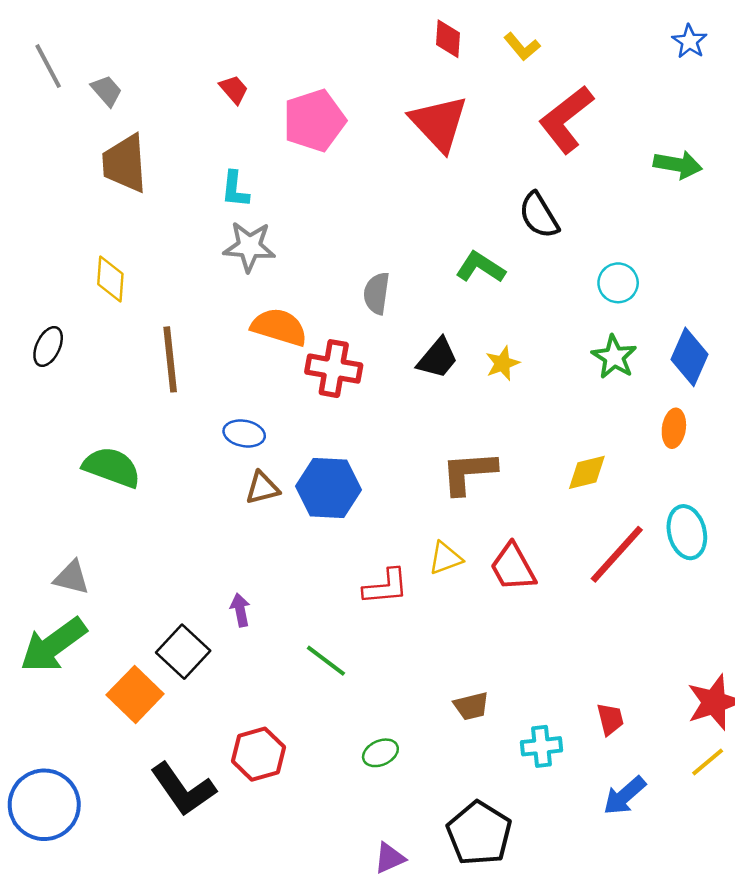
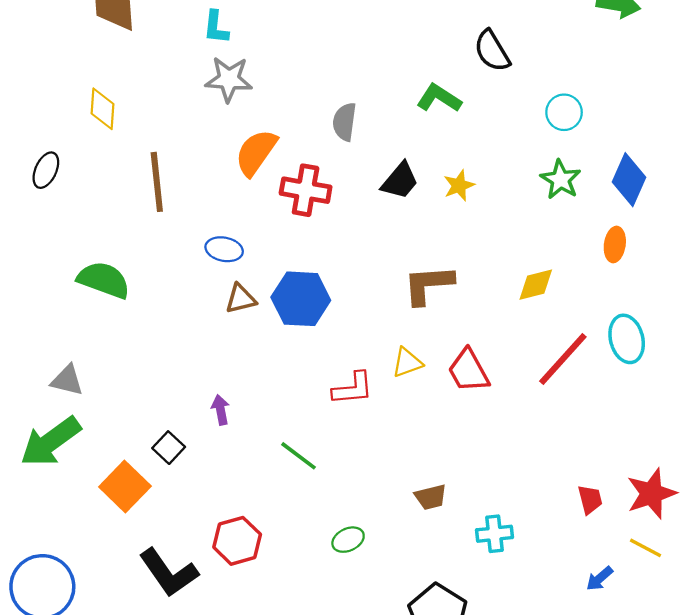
orange semicircle: (279, 327) -> (256, 152), turned -72
black square: (183, 652) -> (169, 448), size x0.7
red trapezoid: (610, 719) -> (590, 499), moved
yellow line: (708, 762) -> (646, 548), turned 68
blue arrow: (625, 796) -> (599, 579), moved, size x0.7

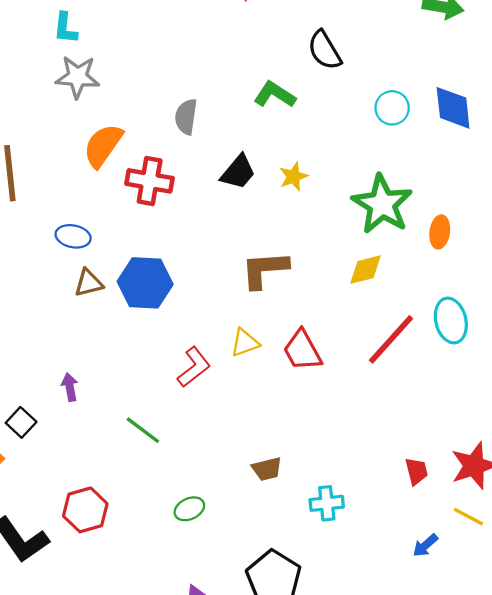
green star: (561, 180) -> (382, 204), moved, size x1.6
blue diamond: (629, 180) -> (453, 108), moved, turned -30
red L-shape: (353, 389) -> (194, 367), turned -33

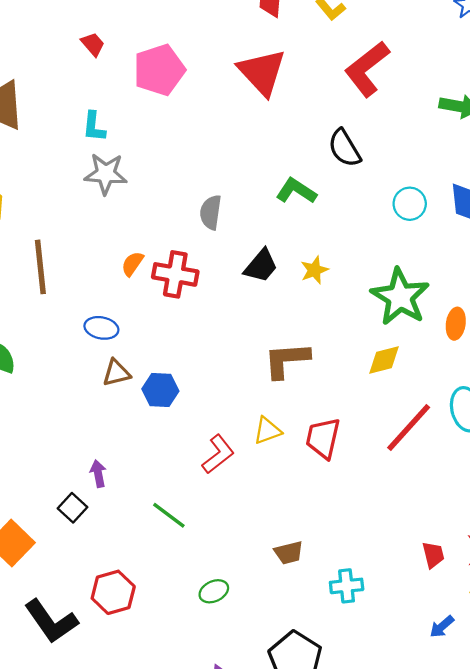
orange semicircle: (103, 146) -> (132, 264), moved, size x0.6
blue hexagon: (145, 283) -> (160, 390), moved, size x0.7
red trapezoid: (302, 350) -> (323, 438), turned 42
black square: (21, 422) -> (73, 508), moved

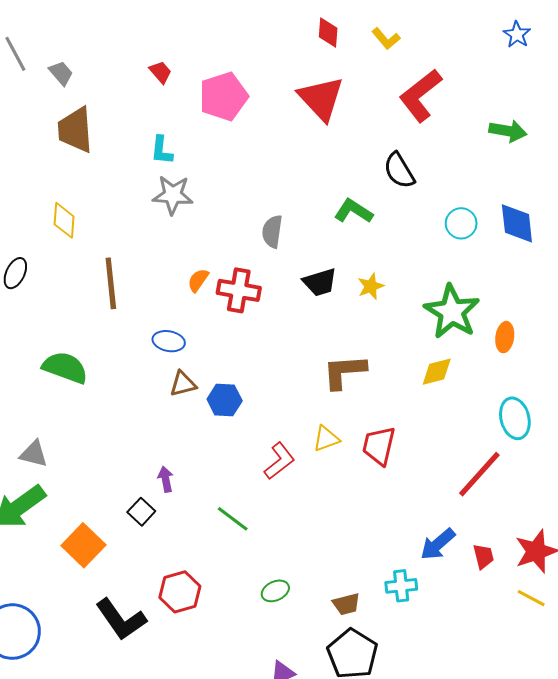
black trapezoid: (261, 266) -> (320, 282), turned 33
red line: (409, 427) -> (479, 474), moved
brown trapezoid: (289, 553) -> (346, 604), moved
blue arrow: (442, 627) -> (438, 544), moved, size x1.5

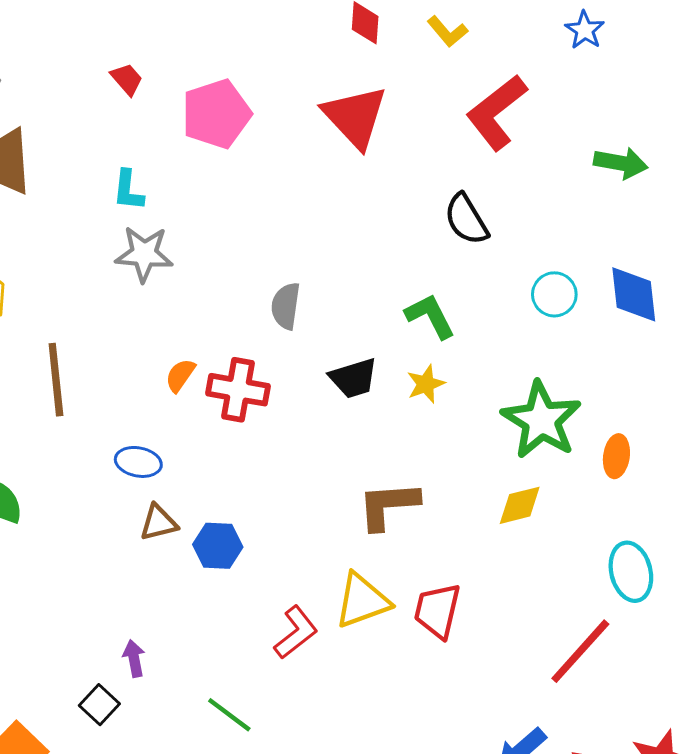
blue star: (517, 35) -> (585, 30), moved
green L-shape: (353, 211) -> (430, 316), moved, turned 30
yellow triangle: (326, 439) -> (362, 601), size x1.5

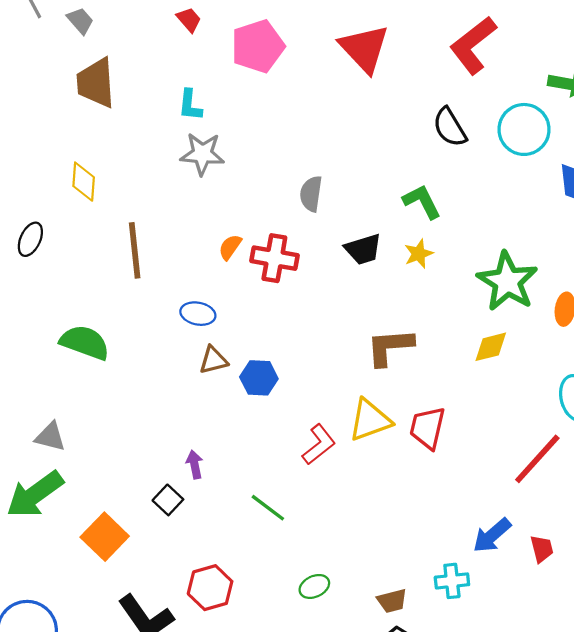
cyan circle: (554, 294) -> (524, 129), moved, size x1.5

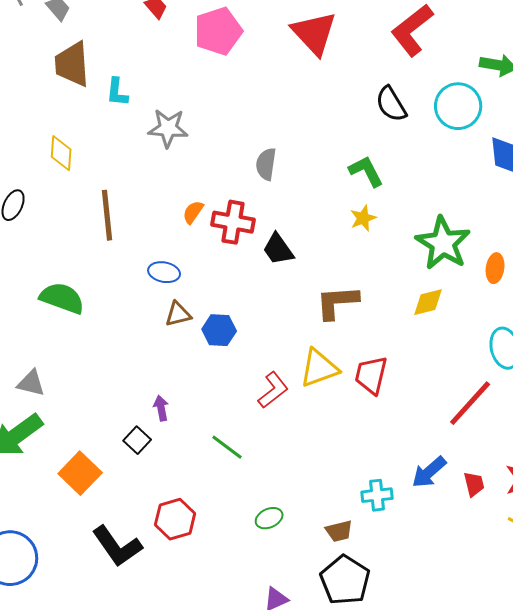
cyan L-shape: (190, 105) -> (117, 92), moved
black trapezoid: (363, 249) -> (278, 249), moved, turned 72
cyan cross: (452, 581) -> (377, 495), moved

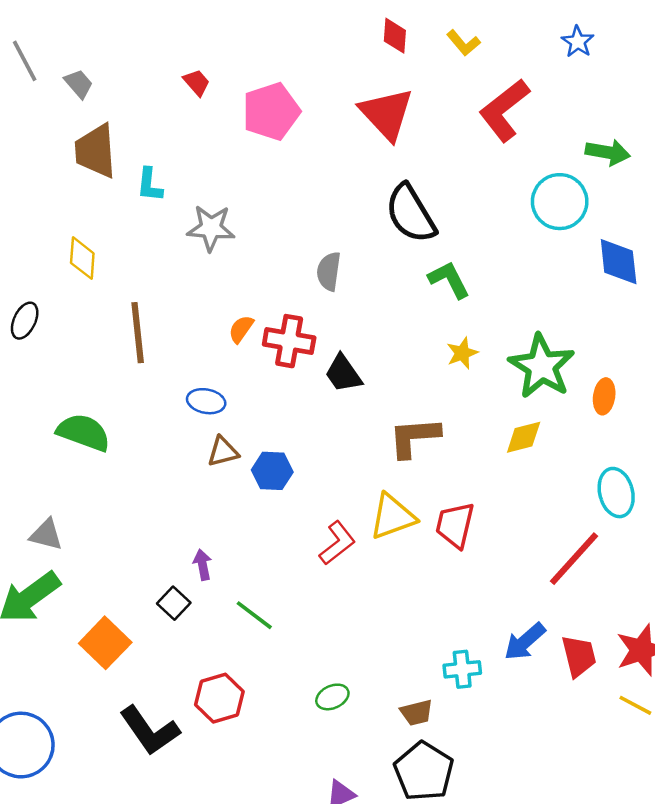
black semicircle: (391, 104) -> (411, 214), moved, size x1.4
yellow star: (363, 218) -> (462, 353), moved
green line: (227, 447) -> (254, 615), moved
red trapezoid: (474, 484) -> (579, 656), size x1.4

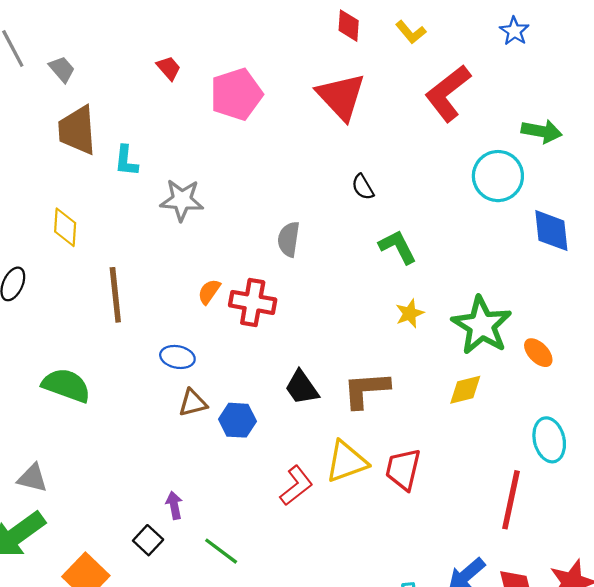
black semicircle: (411, 214) -> (363, 187), size x0.5
black trapezoid: (343, 374) -> (302, 388), moved
orange ellipse: (604, 396) -> (538, 353), turned -52
red line: (574, 559) -> (511, 500), turned -30

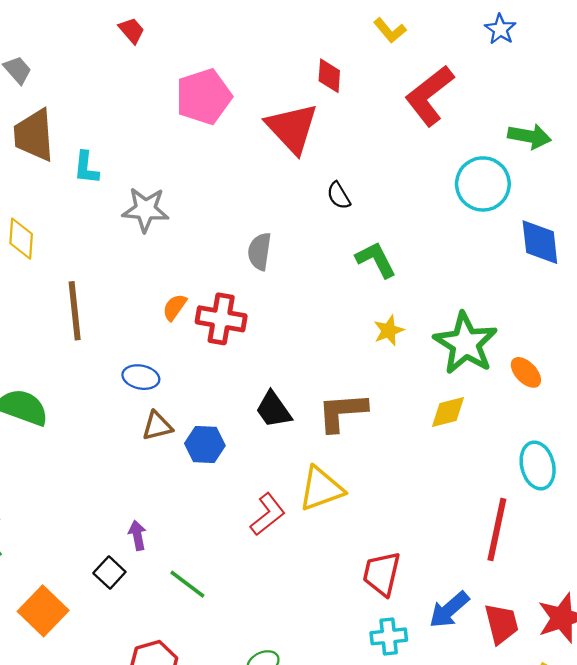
red diamond: (349, 26) -> (329, 76), moved
red trapezoid: (169, 68) -> (132, 30), moved
red triangle: (341, 96) -> (292, 128), moved
red trapezoid: (403, 469) -> (382, 574), moved

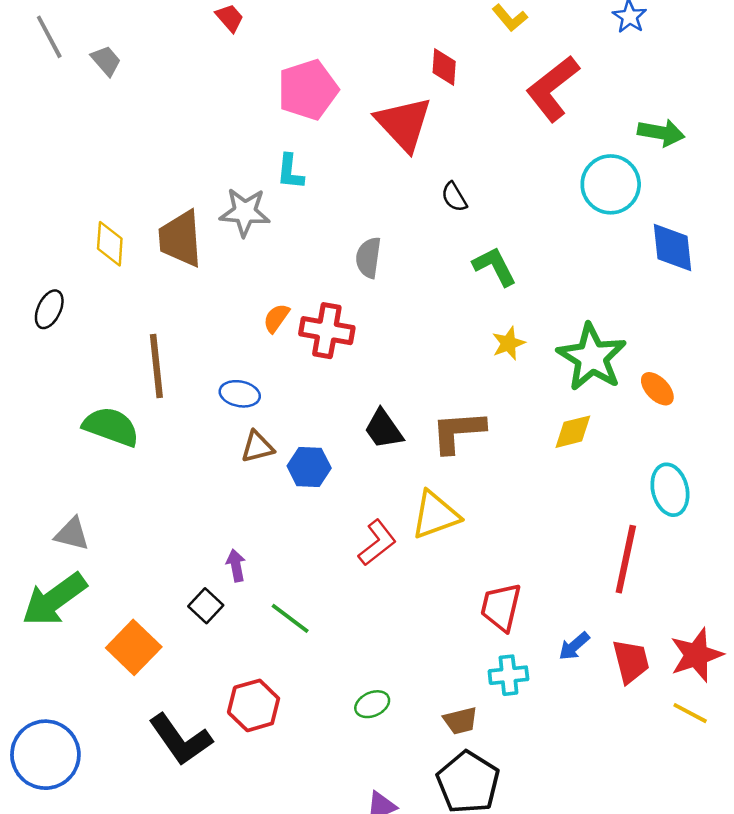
brown trapezoid: (34, 135) -> (180, 239), moved
cyan L-shape: (86, 168) -> (290, 172), moved
brown line: (75, 311) -> (156, 366), moved
blue arrow: (449, 610) -> (574, 646), size x0.7

